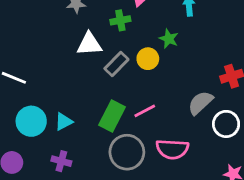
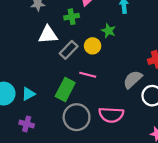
pink line: (145, 111) -> (88, 75), moved, turned 42

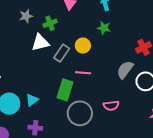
green cross: (72, 17) -> (50, 23), moved
green star: (109, 31) -> (104, 28), moved
pink semicircle: (111, 115) -> (111, 106), size x0.7

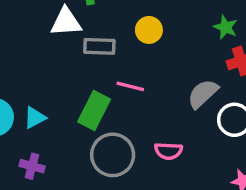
green star: (104, 28) -> (226, 27), moved
yellow circle: (83, 46) -> (149, 30), moved
gray rectangle: (62, 53) -> (99, 46), turned 48

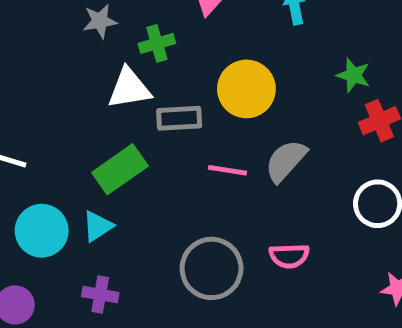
yellow circle: (149, 30) -> (246, 89), size x1.5
gray semicircle: (203, 94) -> (286, 161), moved
green rectangle: (94, 110) -> (120, 169), moved, turned 33

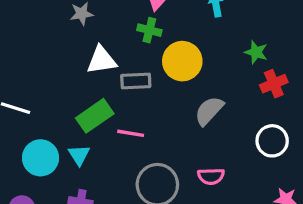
green cross: (157, 43) -> (149, 30), moved, turned 30
pink line: (227, 170) -> (131, 133), moved
cyan triangle: (98, 226) -> (79, 155), turned -30

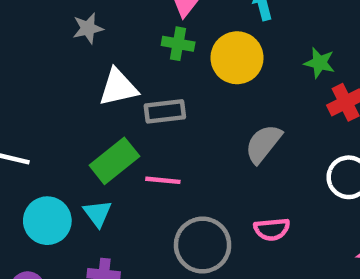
yellow circle: (182, 61) -> (237, 58), moved

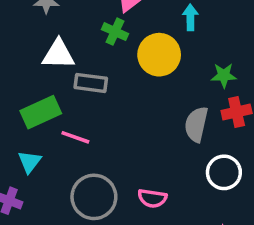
green star: (319, 63) -> (224, 75), turned -30
gray semicircle: (263, 144) -> (196, 124), moved, turned -40
cyan triangle: (98, 213) -> (30, 162), moved

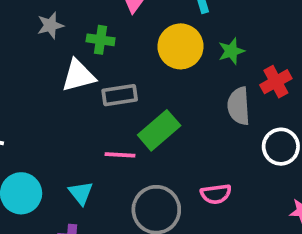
green cross: (115, 32) -> (101, 40), moved
green star: (224, 75) -> (231, 51), moved
green rectangle: (41, 112) -> (159, 130), moved

